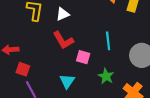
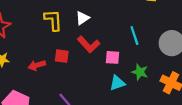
red square: (23, 69) -> (62, 56), moved
cyan triangle: (67, 81) -> (117, 83), moved, turned 49

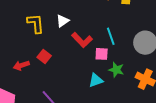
red L-shape: (89, 44) -> (82, 40), moved
red square: (62, 56) -> (44, 56), turned 32
pink square: (112, 57) -> (102, 54), moved

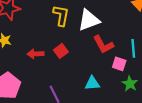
white triangle: (63, 21) -> (89, 20), size x1.6
cyan triangle: (96, 80) -> (92, 83), moved

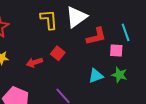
red L-shape: (103, 45) -> (96, 36), turned -60
green star: (130, 84) -> (119, 75), moved

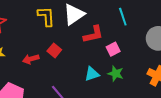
cyan line: (126, 32) -> (123, 17), moved
pink square: (116, 50) -> (113, 49), turned -32

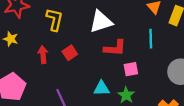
yellow L-shape: (46, 16) -> (55, 20), moved
red arrow: (31, 59) -> (43, 55), turned 84

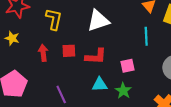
red L-shape: (115, 48) -> (96, 56), moved
red square: (70, 53) -> (69, 51), turned 32

